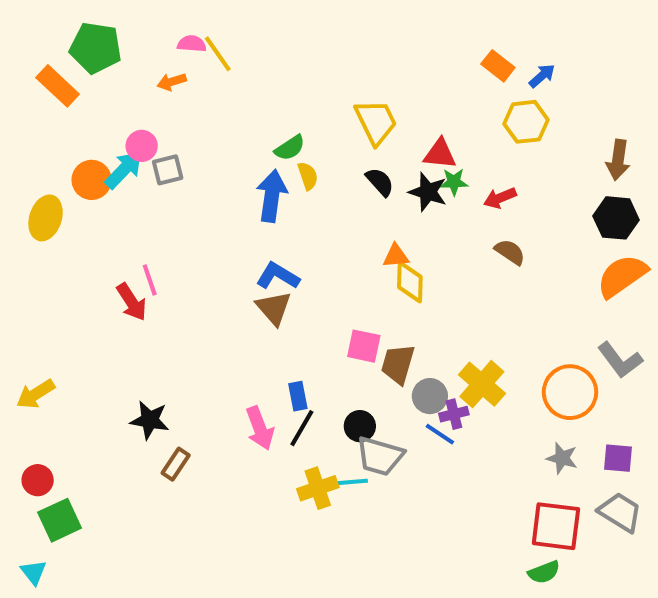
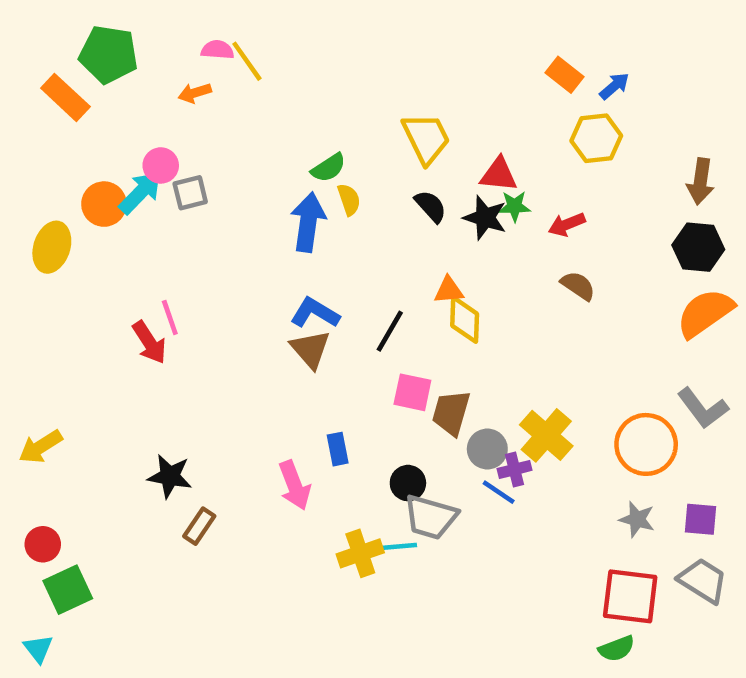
black line: (302, 428) -> (390, 331), moved

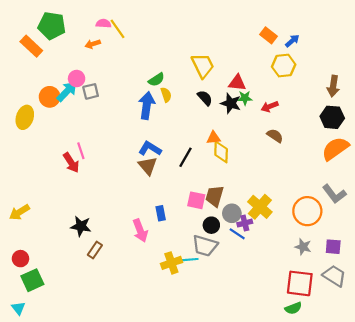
pink square: (412, 392) -> (196, 200), moved
black circle: (408, 483) -> (211, 225), moved

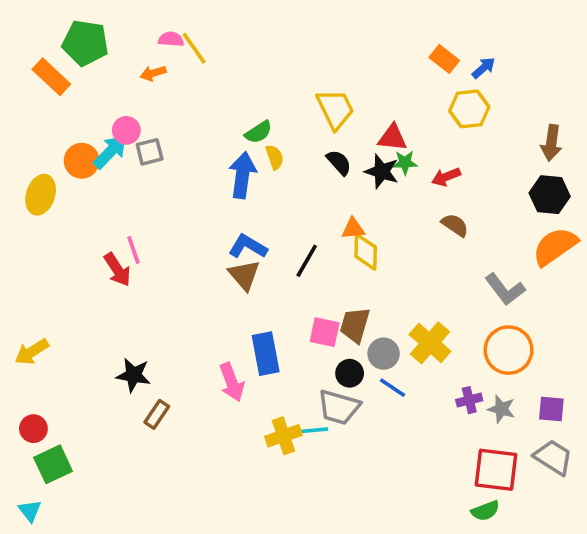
gray L-shape: (334, 194) -> (505, 289), moved
blue rectangle: (161, 213) -> (266, 354), size x1.6
purple cross: (245, 223) -> (469, 400), moved

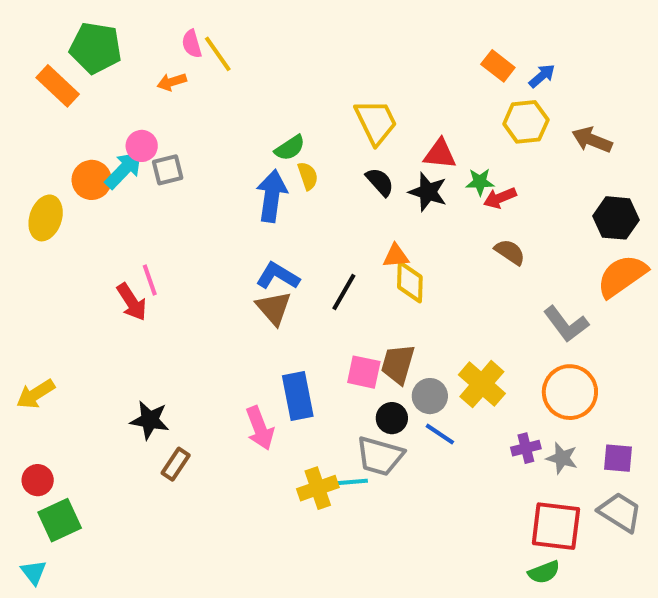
pink semicircle: (171, 39) -> (192, 44), turned -110
brown arrow: (551, 143) -> (592, 140), moved, turned 104
green star: (405, 163) -> (480, 182), moved

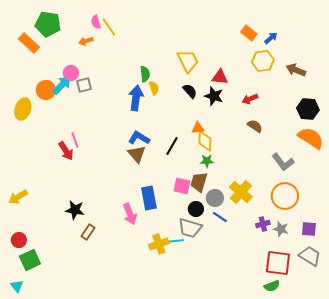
green semicircle: (290, 148) -> (145, 74), turned -63
green star: (480, 182) -> (207, 161), moved
orange semicircle: (622, 276) -> (311, 138), turned 68

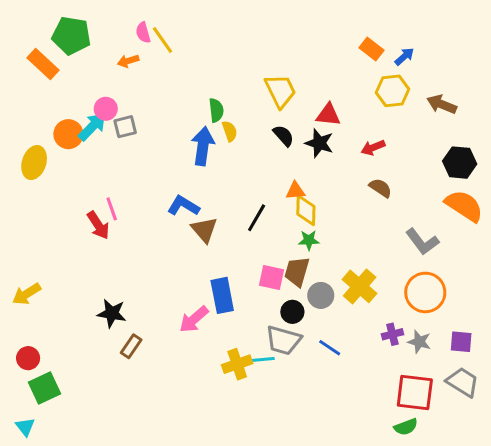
blue L-shape: (139, 138) -> (183, 206), moved
pink arrow: (130, 214) -> (194, 319), turned 70
blue line: (220, 217) -> (330, 348), moved

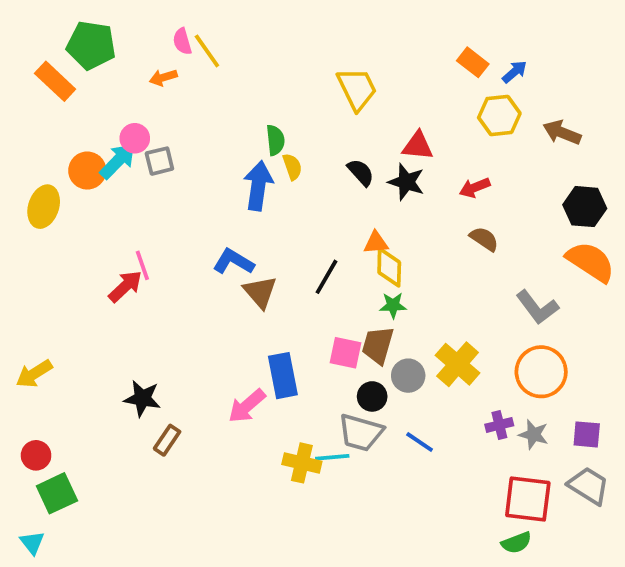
yellow trapezoid: (280, 91) -> (357, 89), moved
red arrow: (98, 225) -> (125, 286), turned -100
yellow cross: (237, 364) -> (302, 463), turned 32

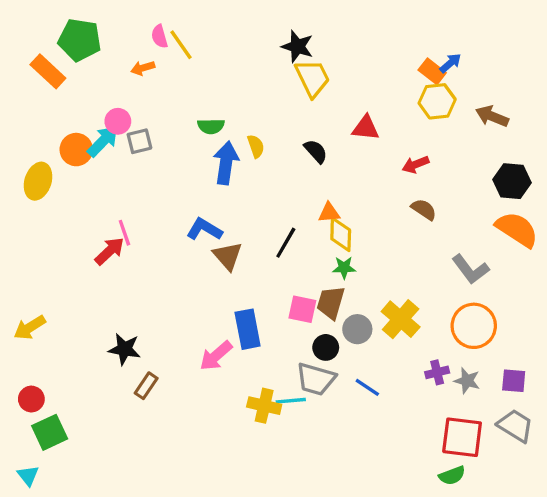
orange rectangle: (473, 62) -> (432, 71), moved
green semicircle: (275, 140) -> (211, 126), moved, turned 95
black star: (406, 182) -> (297, 46), moved

